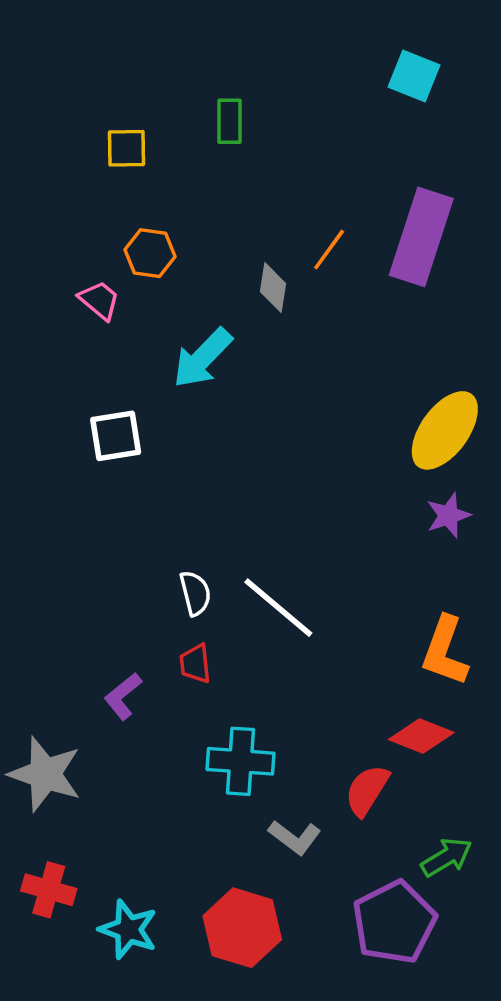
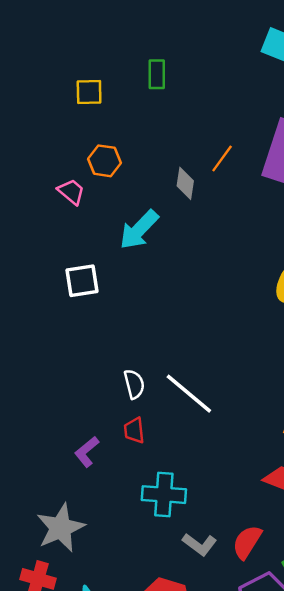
gray star: (45, 774) -> (61, 528), moved, turned 30
red semicircle: (367, 790) -> (247, 542), moved

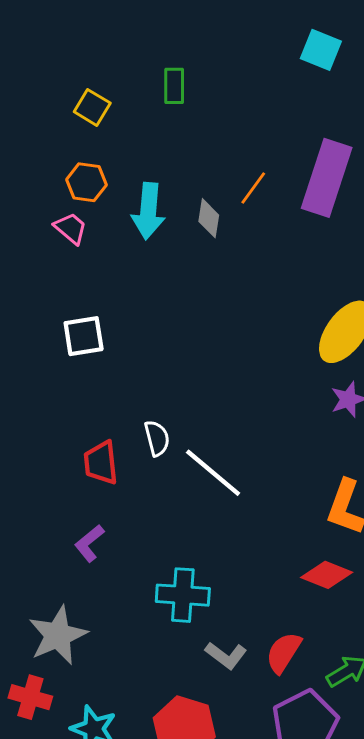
yellow square: (89, 92) -> (92, 107), turned 32
orange hexagon: (104, 161) -> (86, 182), moved
cyan arrow: (139, 230) -> (148, 211), moved, turned -39
white semicircle: (134, 384) -> (157, 438), moved
red trapezoid: (134, 430) -> (101, 463), moved, size x1.4

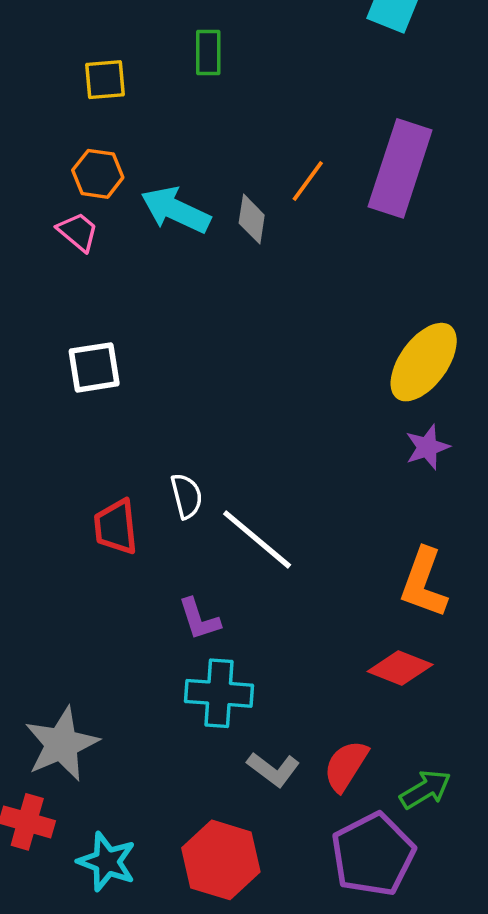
yellow square: (92, 107) -> (105, 80), turned -36
cyan arrow: (148, 211) -> (176, 210), turned 110
purple L-shape: (89, 543) -> (199, 619), moved, turned -69

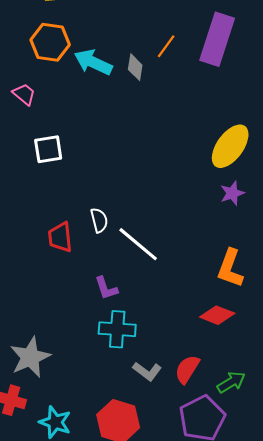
orange hexagon: (98, 174) -> (50, 42), size x1.4
pink trapezoid: (78, 232) -> (24, 94), moved

